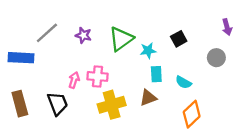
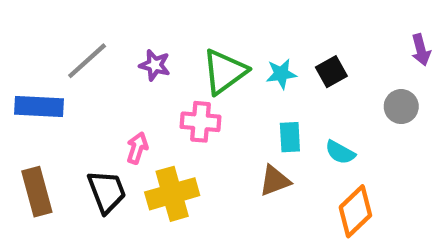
cyan star: (148, 51) -> (281, 74), moved
pink cross: (98, 76) -> (201, 122), moved
yellow cross: (112, 105) -> (172, 194), moved

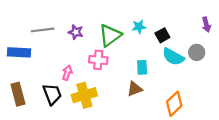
gray line: (87, 61) -> (43, 30), turned 35
cyan star: (281, 74) -> (139, 27), moved
cyan semicircle: (340, 152) -> (173, 57), moved, size x1.5

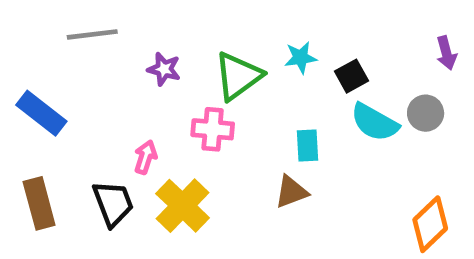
gray line: (43, 30) -> (92, 34), moved
blue rectangle: (19, 52) -> (41, 113), turned 35
yellow cross: (84, 95) -> (183, 206), turned -30
orange diamond: (174, 104) -> (430, 224), moved

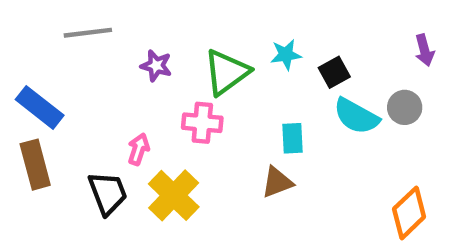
brown rectangle: (39, 203) -> (35, 165), moved

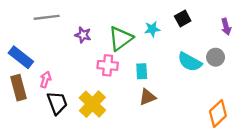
black square: (334, 72) -> (183, 18), moved
cyan rectangle: (292, 138) -> (142, 71), moved
pink arrow: (139, 149) -> (45, 79), moved

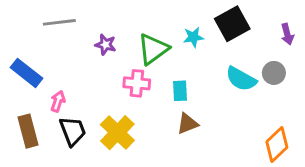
black square: (183, 18) -> (232, 24), size x1.6
brown rectangle: (19, 88) -> (28, 131), moved

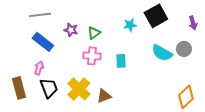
green triangle: (153, 49) -> (94, 33), moved, size x0.6
blue rectangle: (27, 73) -> (43, 42), moved
brown triangle: (187, 124) -> (104, 96), moved

